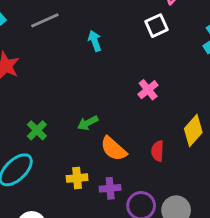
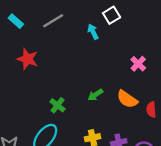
white square: (157, 26) -> (112, 15), moved
orange semicircle: (113, 149) -> (127, 99), moved

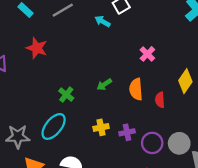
cyan arrow: (93, 32) -> (103, 21), turned -35
orange semicircle: (127, 99) -> (136, 89), turned 50

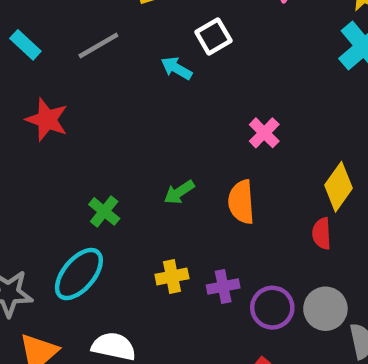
red semicircle: (160, 100) -> (322, 234), moved

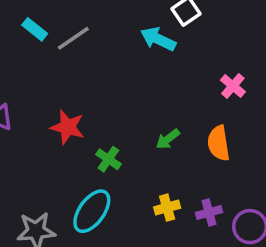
gray line: (98, 46) -> (73, 38), moved
cyan arrow: (176, 68) -> (158, 39), size x1.4
red star: (47, 120) -> (68, 127), moved

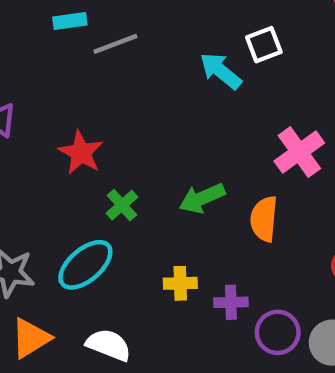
cyan rectangle: (35, 29) -> (70, 21), turned -60
pink cross: (233, 86) -> (299, 152), size x1.5
green arrow: (168, 139) -> (202, 198), size x1.4

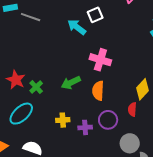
gray line: (115, 44) -> (31, 17), turned 42
pink cross: (299, 152) -> (100, 60), moved, turned -35
red star: (81, 153) -> (16, 80), moved
purple circle: (278, 332) -> (108, 120), moved

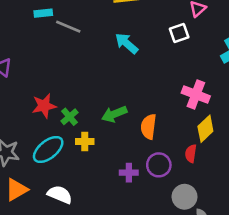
white square: (95, 15) -> (179, 33), moved
pink cross: (100, 60) -> (196, 95), moved
red star: (16, 80) -> (44, 106), turned 30
yellow cross: (63, 120) -> (85, 142), moved

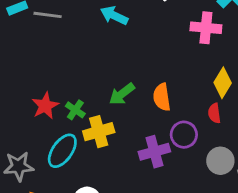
pink cross: (196, 95) -> (206, 28), moved
yellow cross: (85, 142) -> (99, 132), size x1.5
purple cross: (129, 173) -> (154, 152), size x1.5

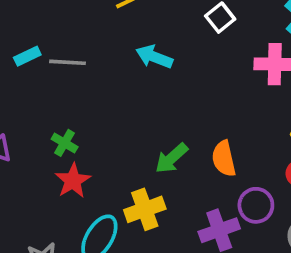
green cross: (75, 110) -> (65, 143), moved

